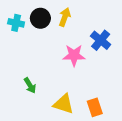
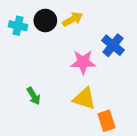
yellow arrow: (65, 17) -> (73, 19), turned 42
yellow triangle: (64, 104) -> (84, 99), moved

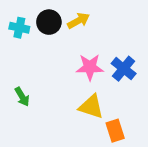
blue cross: (113, 45) -> (124, 69), moved
green arrow: (34, 96) -> (22, 97), moved

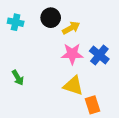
yellow arrow: (79, 21) -> (71, 28), moved
black circle: (49, 22) -> (51, 18), moved

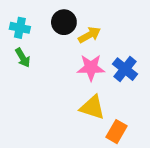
green arrow: (18, 78) -> (23, 58), moved
orange rectangle: (93, 105) -> (116, 132), turned 48

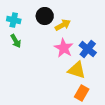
pink star: (91, 68) -> (64, 48), turned 30
yellow triangle: (92, 107) -> (77, 70), moved

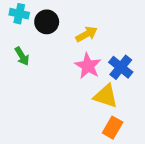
black circle: (45, 16) -> (47, 22), moved
cyan cross: (14, 20) -> (19, 14), moved

